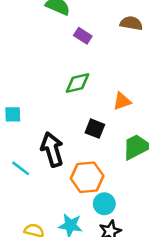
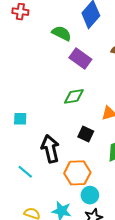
purple rectangle: (83, 36) -> (80, 59), size x1.5
cyan line: (21, 168) -> (25, 172), moved

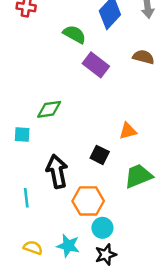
green diamond: (74, 96) -> (49, 109), moved
cyan line: (25, 172) -> (26, 198), turned 42

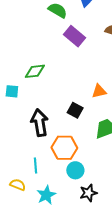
cyan line: (26, 198) -> (36, 165), moved
cyan star: (68, 246) -> (46, 195), moved, turned 30
black star: (106, 255) -> (88, 193), moved

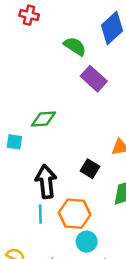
cyan line: (36, 165) -> (40, 214), moved

